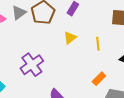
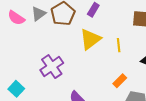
yellow triangle: (70, 38) -> (90, 39), size x1.6

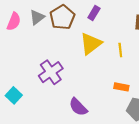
pink semicircle: (16, 18) -> (14, 22), turned -102
orange rectangle: (120, 81) -> (121, 87), turned 56

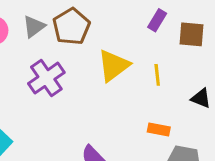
purple rectangle: (94, 13) -> (157, 20), moved
purple cross: (51, 72) -> (46, 78), moved

